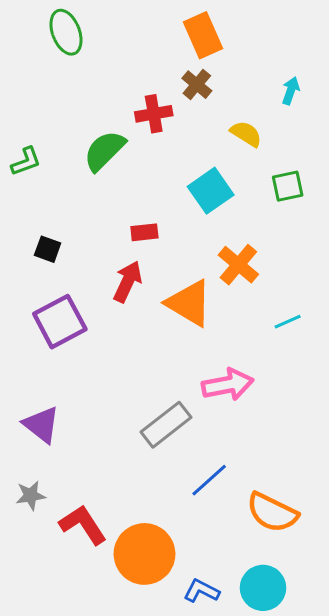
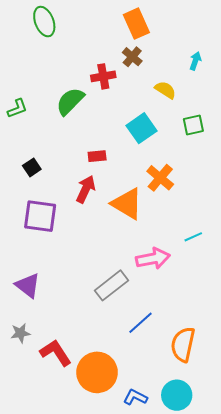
black square: (48, 249) -> (32, 167), turned 36
purple square: (60, 322) -> (40, 216), turned 36
cyan line: (288, 322) -> (193, 237), moved
orange semicircle: (272, 512) -> (183, 344), turned 76

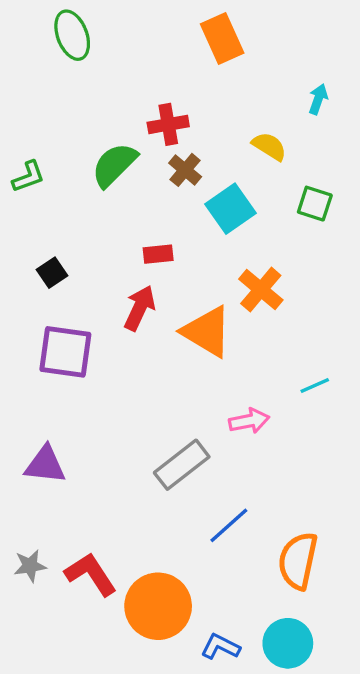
brown cross: (132, 57) -> (185, 170), moved
green square: (193, 125) -> (315, 204), turned 30
pink arrow: (153, 259) -> (249, 421), size x0.7
purple triangle: (28, 285) -> (45, 465), turned -32
gray star: (20, 333) -> (30, 566), moved

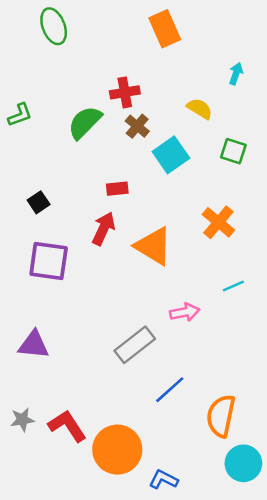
green L-shape: (28, 177) -> (20, 115), moved
orange cross: (261, 290) -> (218, 222), moved
cyan circle: (288, 643) -> (243, 463), moved

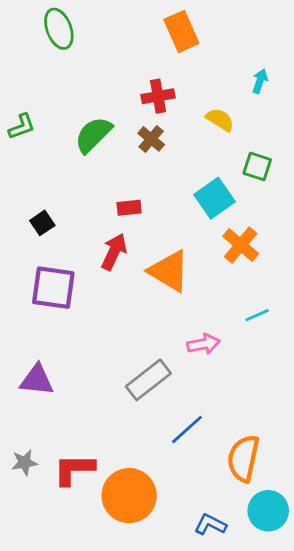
red cross: (125, 92) -> (158, 96), moved
cyan square: (171, 155) -> (214, 198), moved
red L-shape: (67, 426) -> (74, 469), turned -57
blue L-shape: (163, 480) -> (210, 524), moved

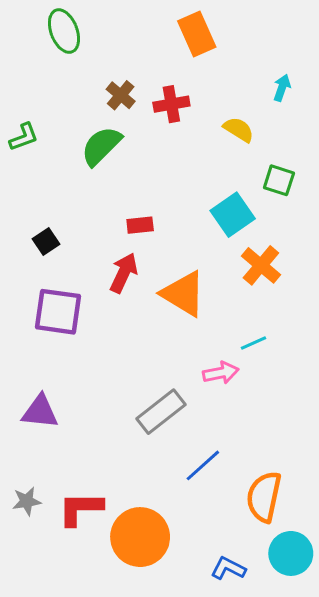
brown cross: (151, 139) -> (121, 95), moved
cyan line: (257, 315) -> (254, 343), moved

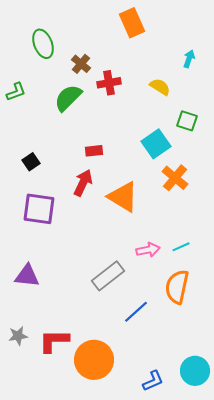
green ellipse: (64, 31) -> (43, 44), moved
red cross: (171, 104) -> (109, 83), moved
cyan line: (254, 343) -> (181, 247), moved
orange semicircle: (264, 497) -> (177, 287), moved
blue L-shape: (228, 568) -> (153, 381), turned 130

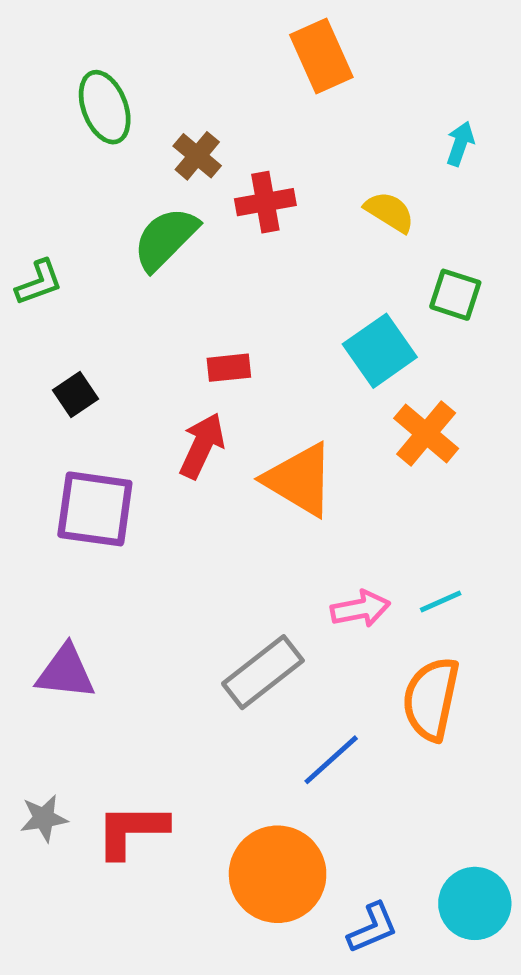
green L-shape: (16, 92) -> (39, 282), moved
orange circle: (94, 360) -> (278, 874), moved

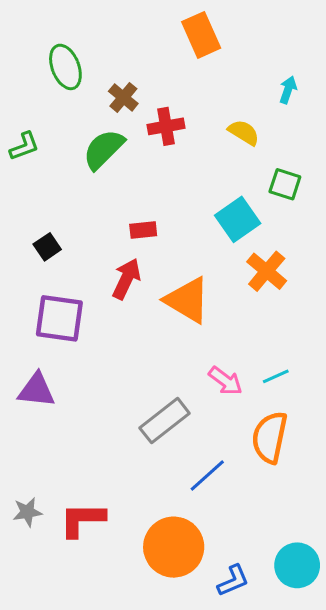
green L-shape: (39, 282) -> (24, 146), moved
pink arrow: (360, 609) -> (225, 381), turned 48
purple triangle: (66, 672) -> (36, 390), moved

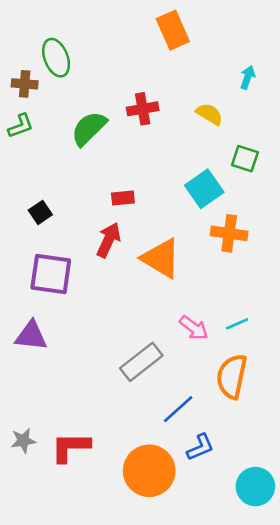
brown cross: (123, 97) -> (25, 84), moved, turned -35
orange cross: (267, 271) -> (229, 233), turned -32
blue L-shape: (233, 581) -> (200, 447), moved

